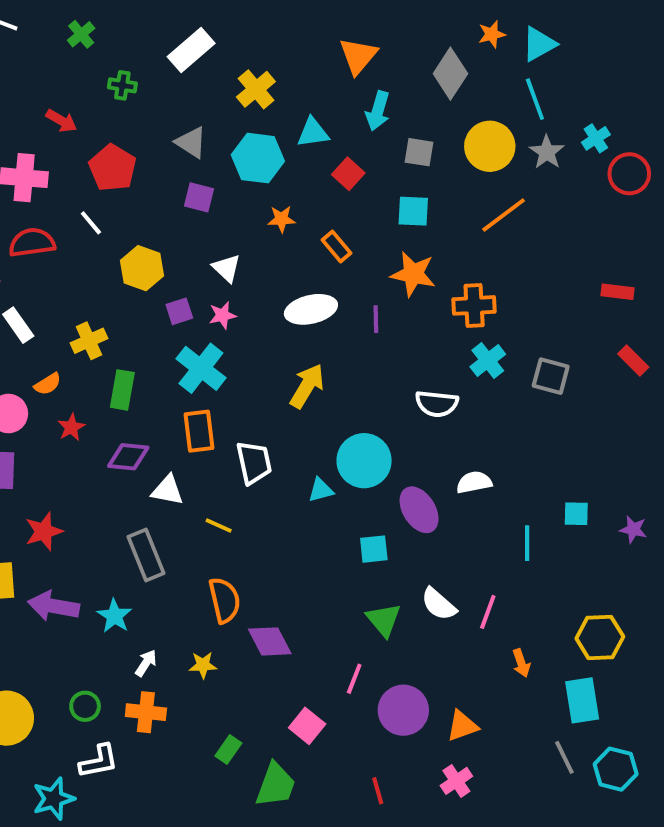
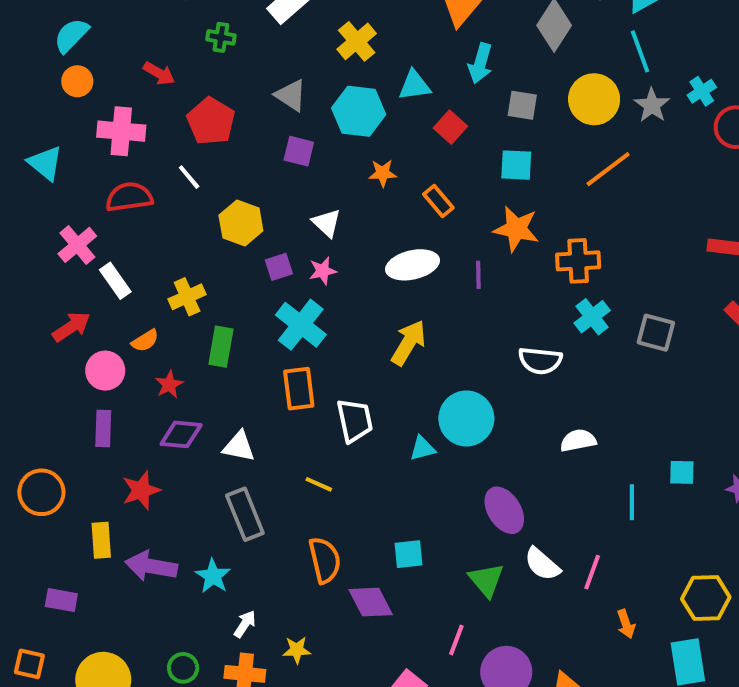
purple diamond: (128, 457) -> (181, 434), moved
white triangle: (168, 490) -> (239, 446), moved
purple ellipse: (419, 510) -> (504, 510), moved
cyan square: (374, 549) -> (409, 554), moved
yellow star: (203, 665) -> (297, 650), moved

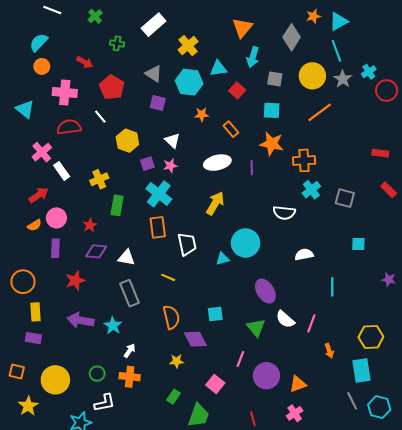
orange semicircle: (145, 341) -> (34, 225), moved
cyan square: (682, 472) -> (358, 244), moved
yellow rectangle: (101, 540) -> (36, 312), moved
yellow star: (297, 650) -> (177, 361), moved

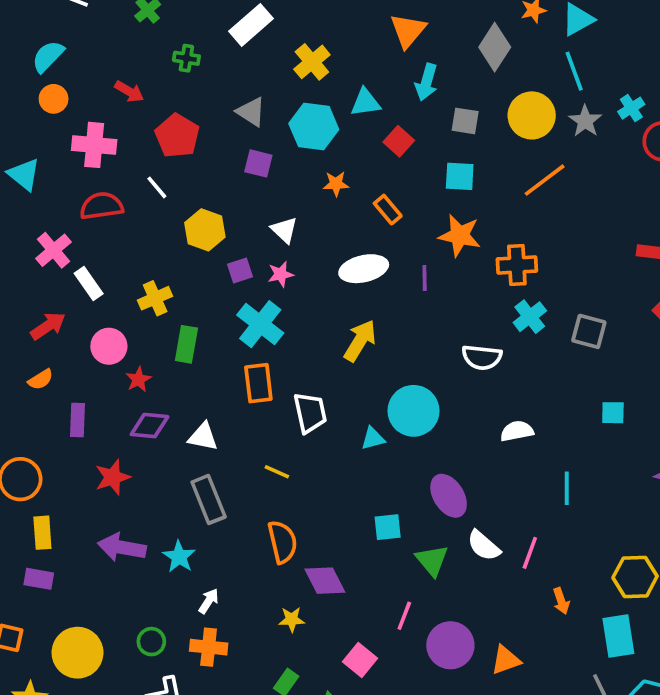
pink circle: (56, 218) -> (109, 346), moved
cyan square: (215, 314) -> (388, 527), moved

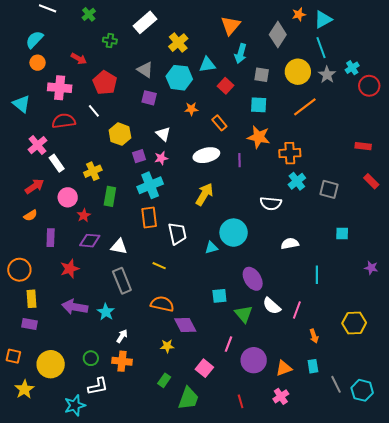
cyan cross: (260, 324) -> (150, 185), turned 30
orange semicircle: (282, 542) -> (162, 304), turned -65
cyan rectangle: (618, 636) -> (313, 366), moved, size x0.6

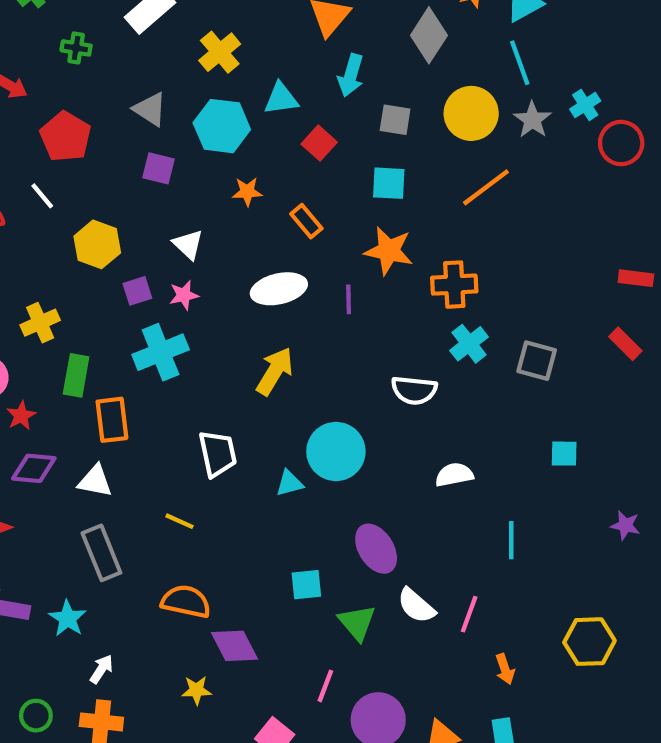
red rectangle: (363, 146) -> (636, 278), moved
orange rectangle: (149, 217) -> (112, 420), moved

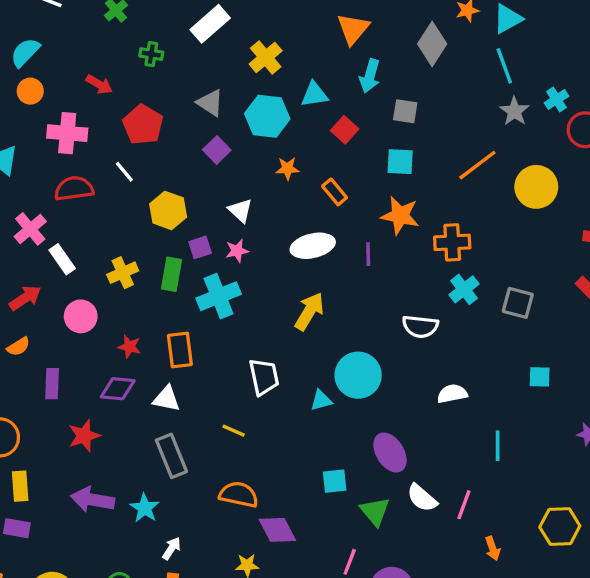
yellow circle: (471, 113) -> (536, 187), moved
purple square: (158, 168) -> (217, 150), turned 32
green rectangle: (76, 375) -> (171, 274), moved
red star: (21, 416) -> (129, 347), moved, turned -30

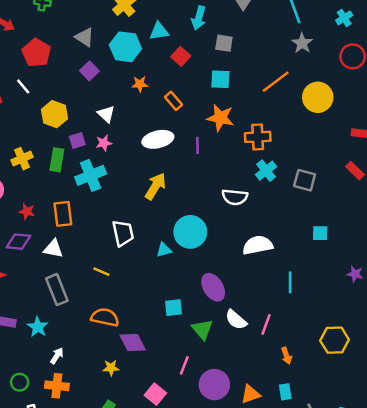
cyan cross: (556, 99) -> (344, 18), moved
white semicircle: (452, 394) -> (258, 245), size x1.4

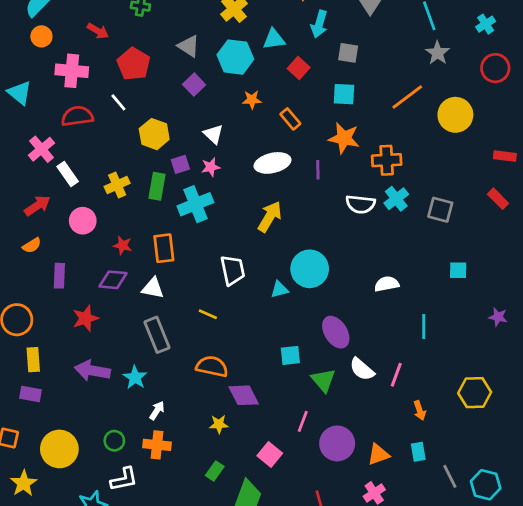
white semicircle: (235, 197) -> (361, 204), moved
white semicircle: (258, 245) -> (387, 284), size x0.7

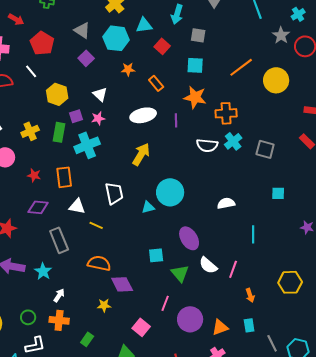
gray star: (438, 53) -> (281, 35), moved
purple diamond: (113, 280) -> (38, 207), moved
white triangle: (153, 288) -> (77, 206), moved
green rectangle: (215, 471) -> (87, 339), moved

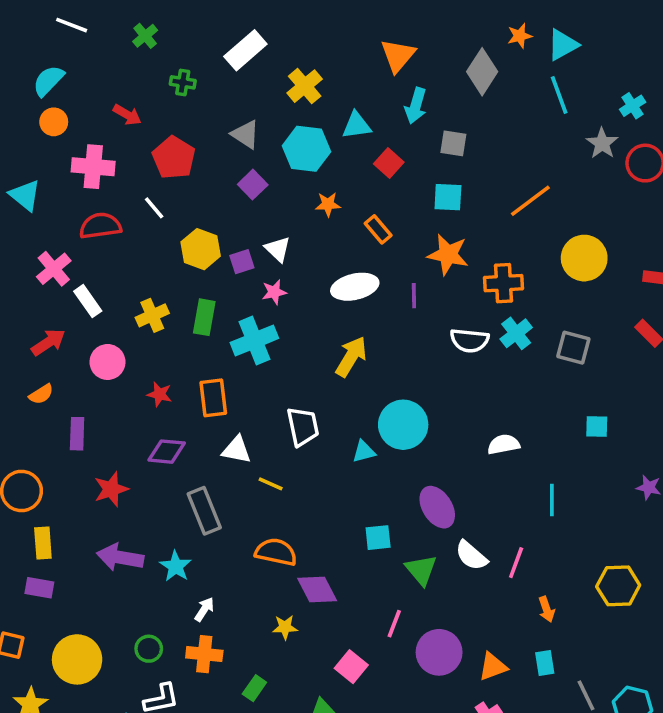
yellow circle: (276, 80) -> (584, 258), moved
purple square: (76, 116) -> (242, 262), moved

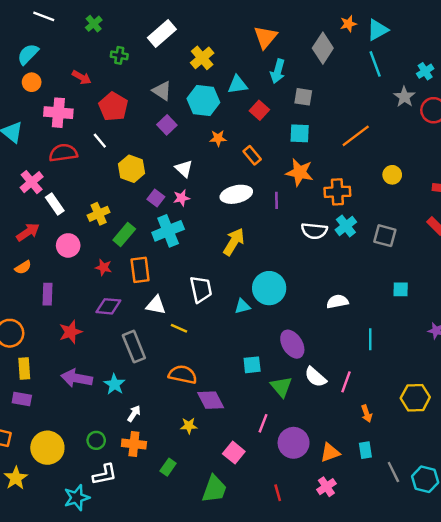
yellow circle: (584, 258) -> (392, 175), size x0.6
purple square: (242, 262) -> (156, 198), moved, turned -35
green rectangle: (204, 317) -> (124, 234), moved, turned 30

